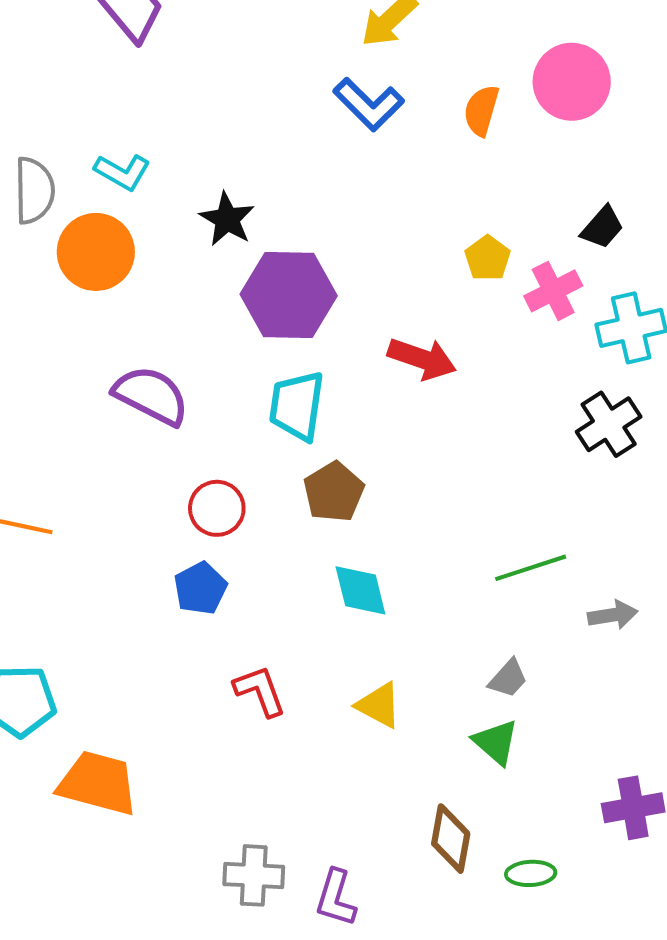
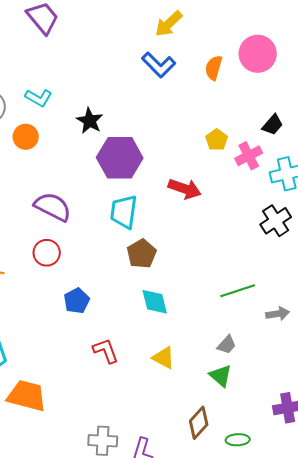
orange circle: (96, 252) -> (26, 137), size x0.7
red circle: (217, 508) -> (47, 253), moved
brown diamond: (451, 839) -> (199, 423), turned 32

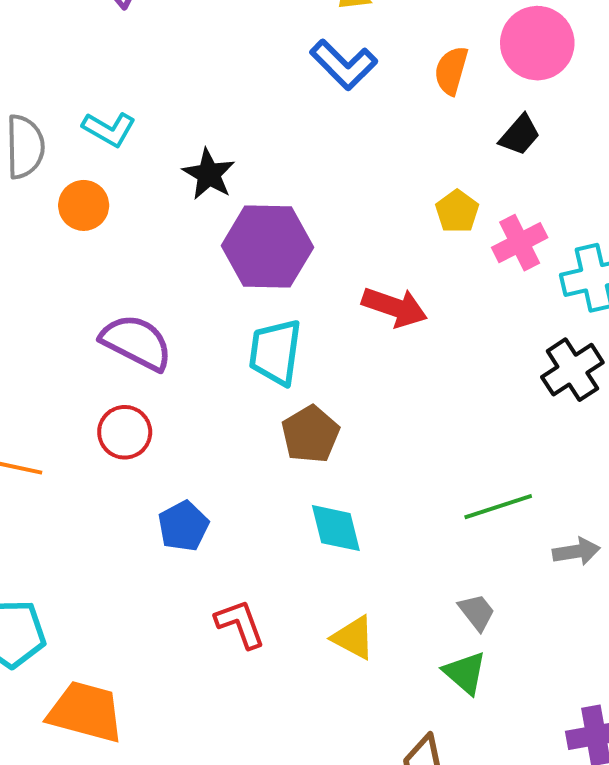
black trapezoid: (273, 125) -> (520, 135), moved
gray trapezoid: (227, 345) -> (477, 612), turned -80

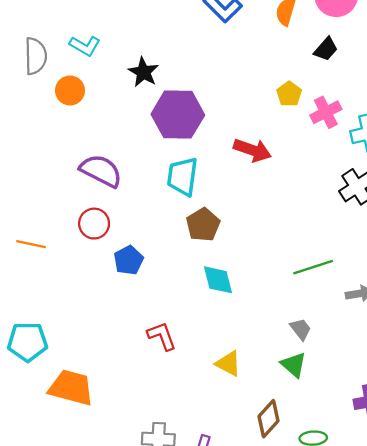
blue pentagon: (183, 526) -> (128, 260), moved
yellow triangle: (353, 638) -> (228, 364), moved

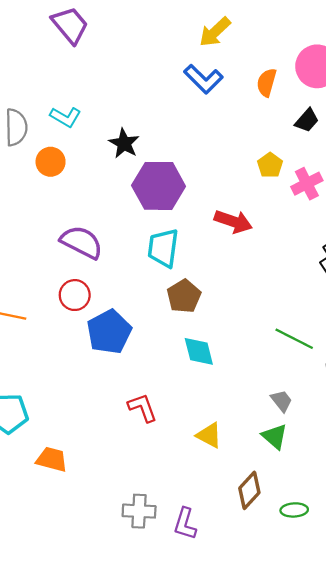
blue pentagon: (128, 260) -> (109, 332), size x1.5
green line: (313, 267) -> (294, 339), turned 45
orange trapezoid: (71, 388) -> (52, 459), size x0.7

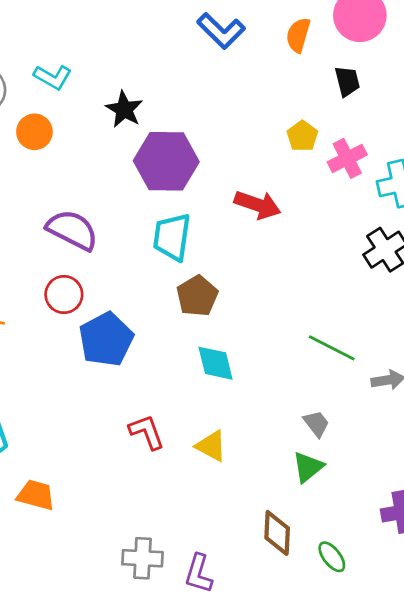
black trapezoid: (307, 120) -> (347, 81), turned -55
yellow triangle: (209, 435) -> (211, 446), moved
green triangle: (275, 436) -> (308, 467), turned 40
brown diamond: (249, 490) -> (277, 533), turned -39
green ellipse: (294, 510) -> (332, 557), turned 55

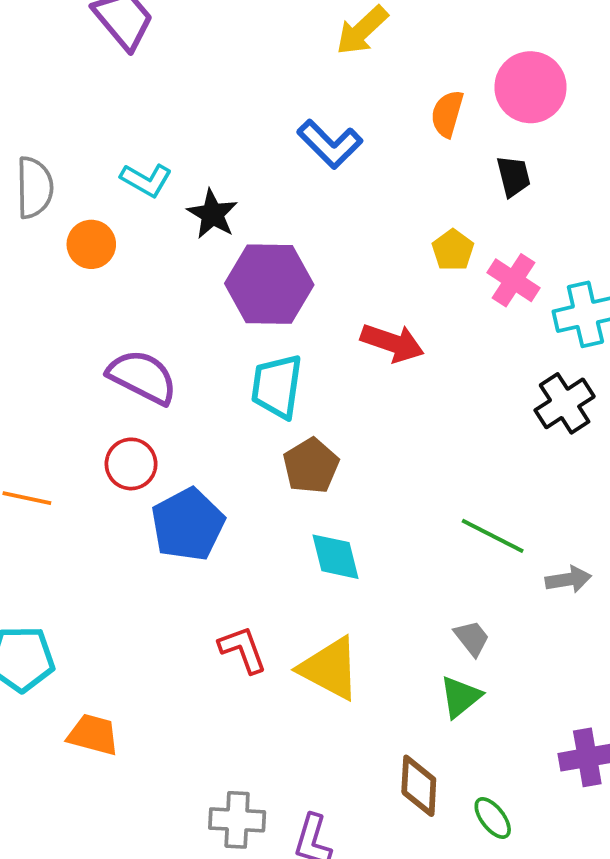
blue L-shape: (221, 31) -> (330, 144), moved
cyan L-shape: (53, 77) -> (146, 180), moved
pink cross: (347, 158) -> (513, 280), turned -30
yellow triangle: (211, 446) -> (330, 668), size x1.5

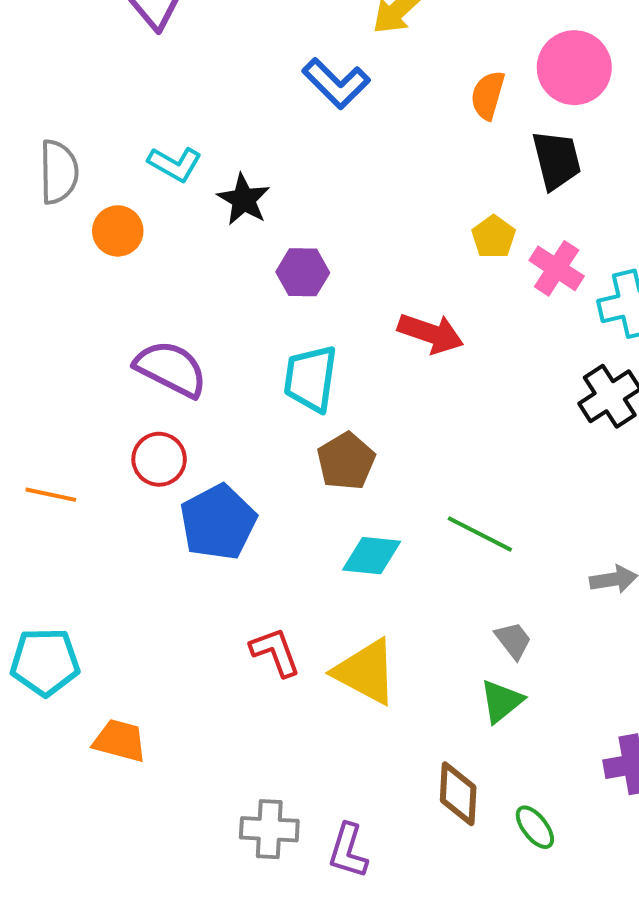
blue L-shape: (330, 144) -> (336, 83), moved
black trapezoid: (513, 176) -> (557, 160), size x1.4
purple hexagon: (269, 284) -> (303, 272), size x0.6
green line: (493, 536) -> (480, 534), moved
cyan diamond: (335, 557) -> (372, 556), turned -70

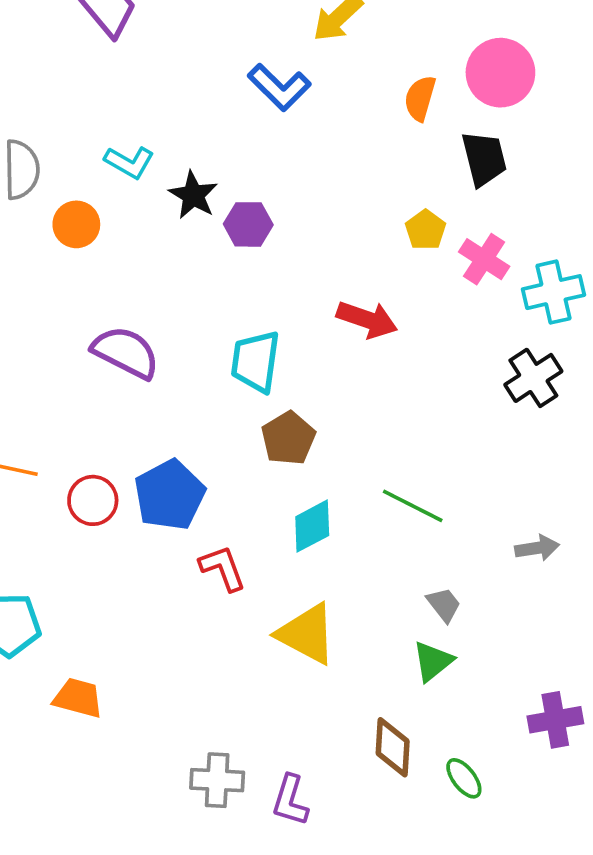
purple hexagon: (303, 272) -> (248, 224), moved
red circle: (159, 459) -> (93, 500), moved
cyan diamond: (372, 556) -> (312, 526), turned -34
red L-shape: (275, 652) -> (223, 568), moved

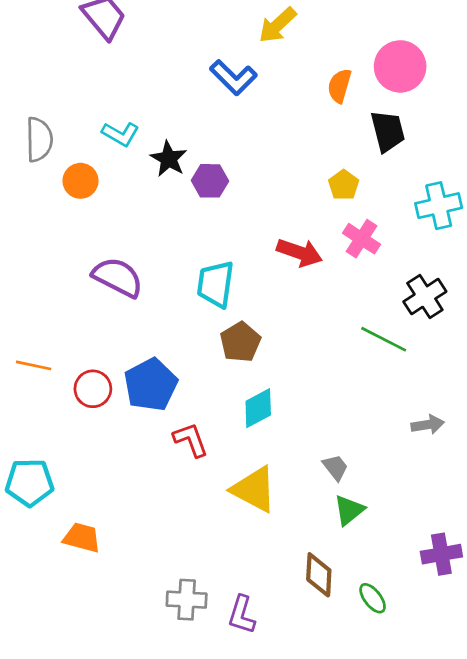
pink cross: (484, 259) -> (362, 239), moved
cyan cross: (553, 292) -> (439, 206), moved
green line: (413, 506) -> (384, 339), moved
gray trapezoid: (444, 605) -> (335, 467), moved

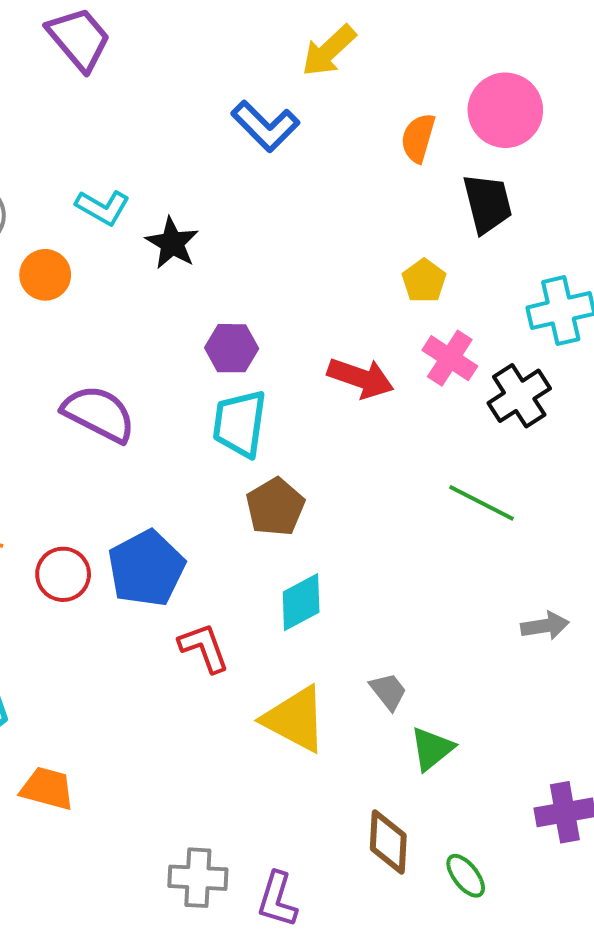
purple hexagon: (210, 181) -> (232, 348), moved
black cross: (425, 297) -> (519, 396), moved
gray trapezoid: (335, 467) -> (388, 691), moved

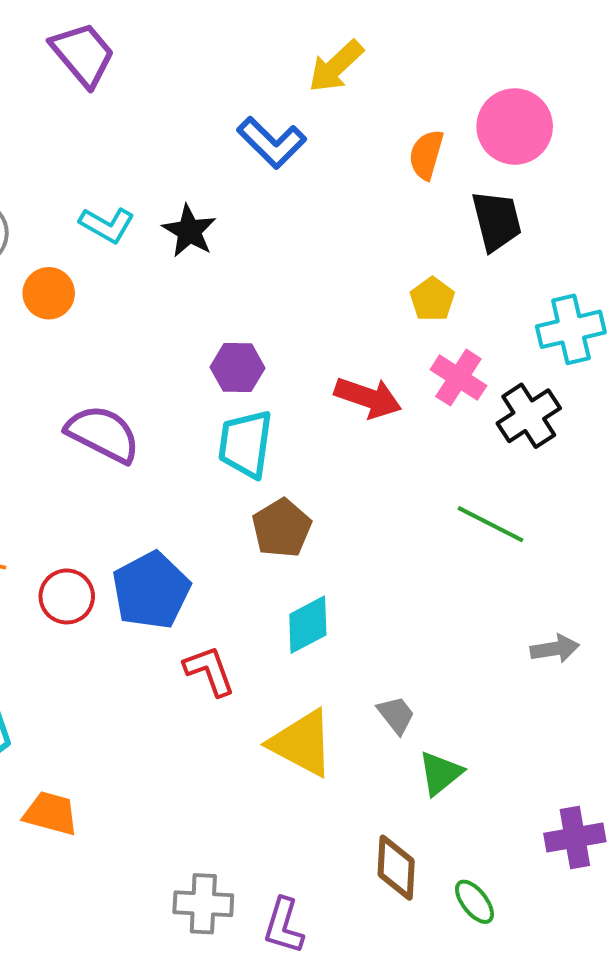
black star: (172, 243) -> (189, 231), moved

